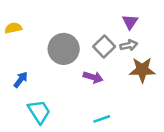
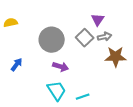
purple triangle: (130, 22) -> (98, 20), moved
purple arrow: (93, 77) -> (61, 67), moved
cyan trapezoid: (39, 112) -> (57, 91), moved

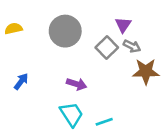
gray arrow: (105, 37) -> (132, 46), turned 40
gray circle: (52, 40) -> (65, 31), moved

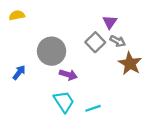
yellow semicircle: (14, 29) -> (17, 15), moved
gray circle: (65, 31) -> (52, 51), moved
brown star: (146, 71) -> (130, 63), turned 30

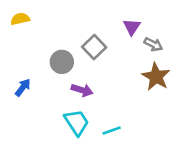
gray arrow: (118, 41) -> (153, 44), moved
gray square: (95, 42) -> (94, 47), moved
gray circle: (52, 51) -> (62, 62), size x0.7

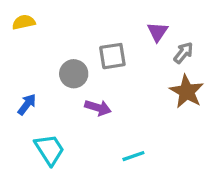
gray arrow: (153, 44) -> (183, 53), turned -78
gray square: (94, 47) -> (112, 56), turned 35
cyan trapezoid: (77, 122) -> (50, 150), moved

